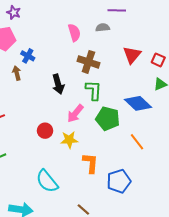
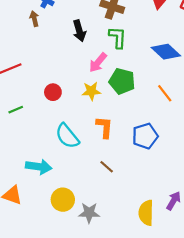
green pentagon: (108, 119) -> (122, 81), moved
red circle: (45, 131) -> (53, 92), moved
orange L-shape: (90, 163) -> (104, 127), moved

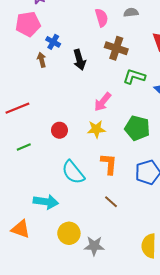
black arrow: (79, 31) -> (79, 60), moved
green L-shape: (118, 37) -> (134, 77), moved, turned -75
green pentagon: (122, 81) -> (137, 128), moved

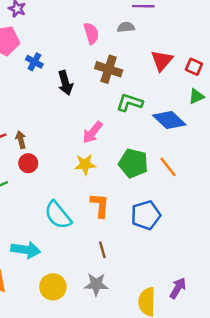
brown arrow: (42, 60) -> (21, 140), moved
red circle: (59, 130) -> (28, 163), moved
brown line: (111, 202) -> (102, 250), turned 32
gray star: (94, 246) -> (96, 284), moved

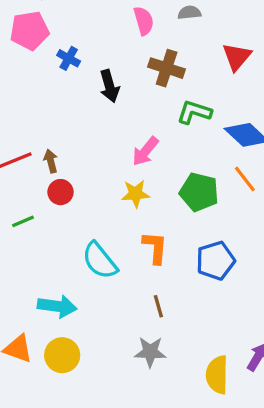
orange line: (168, 167) -> (245, 179), moved
yellow circle: (53, 287) -> (62, 355), moved

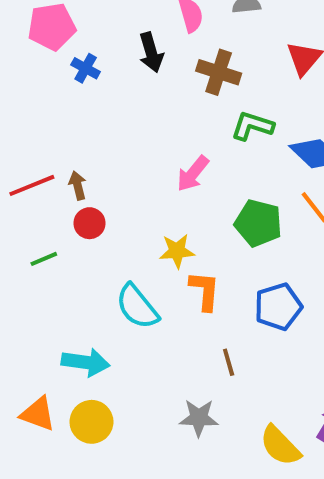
blue cross: (69, 58) -> (86, 68), moved
black arrow: (109, 86) -> (151, 52), moved
yellow star: (136, 194) -> (177, 251), moved
brown line: (158, 306) -> (229, 362), moved
yellow semicircle: (217, 375) -> (280, 446), turned -45

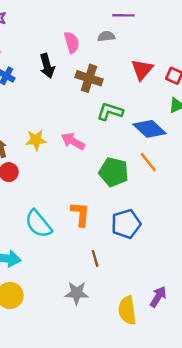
pink arrow: (193, 174) -> (73, 141), turned 80
yellow star: (177, 251) -> (36, 140), moved
yellow semicircle: (280, 446) -> (127, 310), turned 36

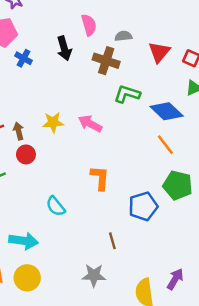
gray semicircle: (106, 36) -> (123, 36), moved
green pentagon: (114, 172) -> (178, 185), moved
orange L-shape: (80, 214) -> (100, 178), moved
cyan semicircle: (38, 224) -> (56, 206), size x0.7

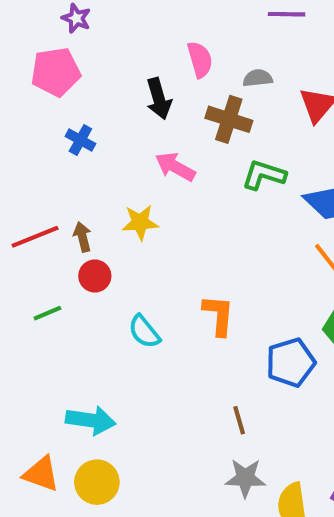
blue cross: (23, 58) -> (80, 140), moved
pink arrow: (90, 124) -> (175, 167), moved
cyan semicircle: (56, 206) -> (144, 332), moved
gray star: (94, 275) -> (245, 478), moved

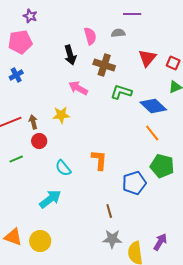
gray semicircle: (258, 78) -> (118, 33), moved
blue cross: (80, 140) -> (16, 75), moved, turned 32
cyan arrow: (91, 420) -> (50, 199), moved, turned -45

